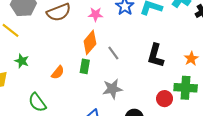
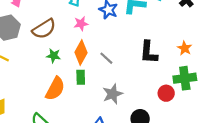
green star: (22, 61) -> (54, 56), moved
orange semicircle: (58, 73) -> (55, 89), size x1.6

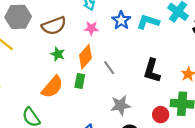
gray star: (113, 94) -> (121, 105), moved

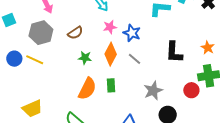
blue star: (121, 20) -> (132, 33), moved
brown semicircle: (54, 26) -> (75, 33), size x0.7
green rectangle: (80, 81) -> (111, 85), moved

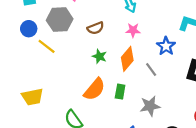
blue star: (132, 33) -> (166, 46), moved
blue circle: (14, 59) -> (29, 29), moved
gray star: (153, 91) -> (150, 106), moved

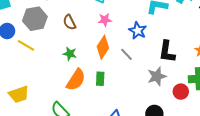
brown semicircle: (95, 28) -> (70, 22), turned 91
green star: (99, 56) -> (70, 54), moved
gray star: (150, 106) -> (157, 76), moved

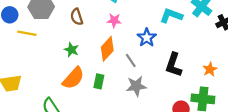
yellow line: (26, 45) -> (27, 33), turned -30
gray star: (157, 76) -> (136, 86), moved

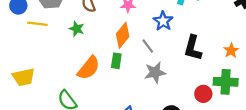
green star: (71, 50) -> (77, 29), moved
green rectangle: (99, 81) -> (116, 61), moved

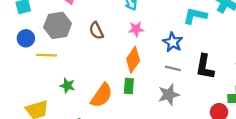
green star: (77, 29) -> (67, 86), moved
gray line: (148, 46) -> (173, 68), moved, turned -35

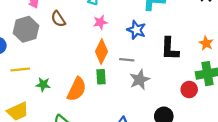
brown semicircle: (96, 31) -> (58, 19), moved
yellow line: (47, 55) -> (20, 70), moved
gray line: (173, 68) -> (127, 60), moved

